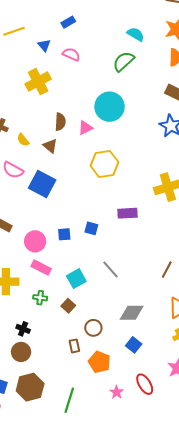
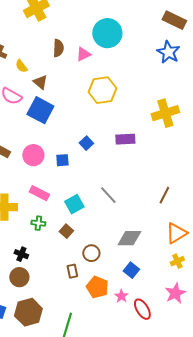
brown triangle: (50, 146) -> (40, 82), moved
blue square: (91, 228) -> (86, 143), moved, turned 32
pink circle: (35, 241) -> (33, 155), moved
pink star: (117, 392) -> (121, 296), moved

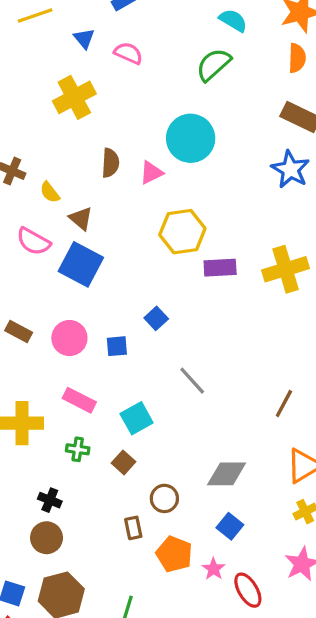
purple rectangle: (125, 139) -> (220, 268), moved
gray line: (108, 195) -> (192, 381), moved

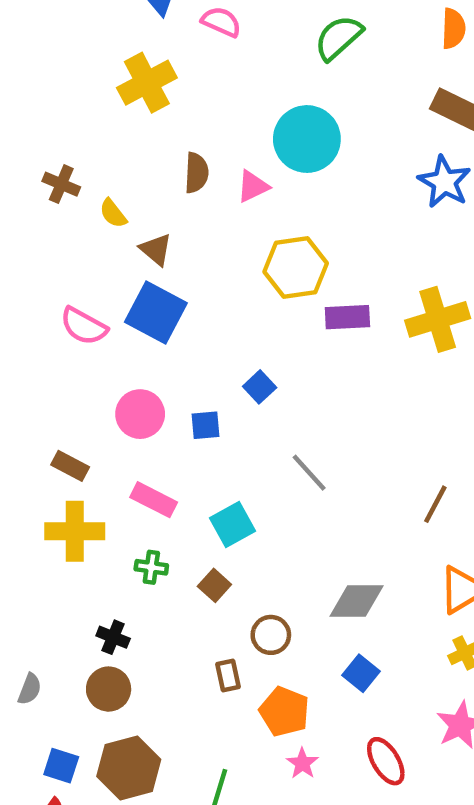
pink semicircle: (33, 241) -> (84, 326), moved
brown rectangle: (19, 331) -> (70, 466), moved
pink star: (213, 569) -> (302, 763), moved

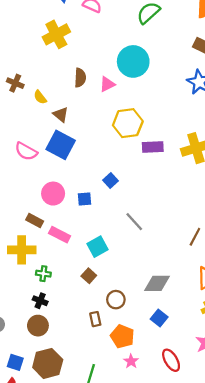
brown rectangle: (70, 466) -> (35, 221), moved
green cross: (151, 567) -> (43, 274), moved

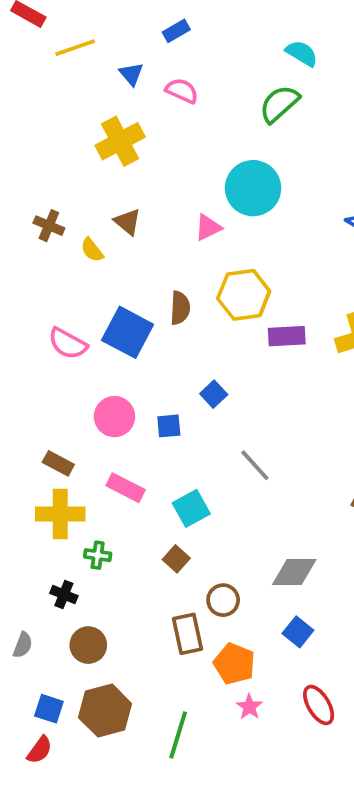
brown semicircle: (80, 78) -> (180, 308), moved
brown triangle: (61, 115) -> (128, 222), moved
brown rectangle: (35, 221) -> (58, 463), moved
black cross: (40, 301) -> (64, 594), moved
brown rectangle: (95, 319) -> (188, 634), size x1.5

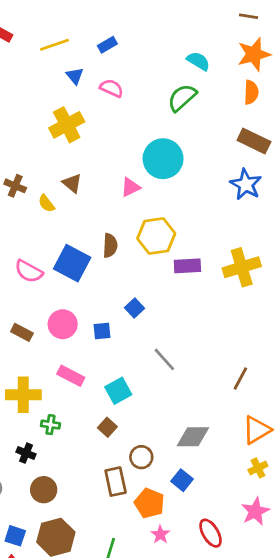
yellow line: (75, 48) -> (55, 45), moved
brown rectangle: (58, 463) -> (22, 332), moved
blue square: (298, 632) -> (182, 480), moved

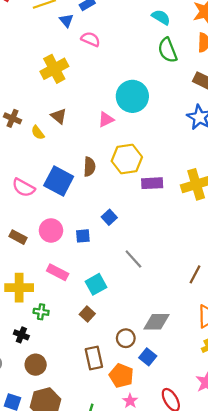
blue triangle: (75, 76) -> (66, 20), moved
green semicircle: (182, 98) -> (168, 50), moved, turned -70
brown circle: (141, 457) -> (126, 338), moved

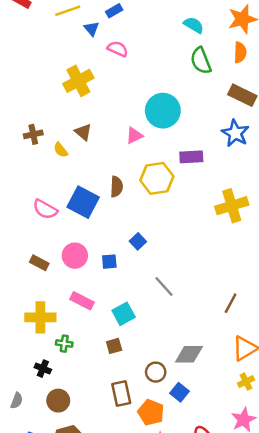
brown cross: (13, 118) -> (33, 134), turned -35
purple rectangle: (152, 183) -> (191, 157), moved
brown square: (87, 314) -> (114, 346), turned 32

